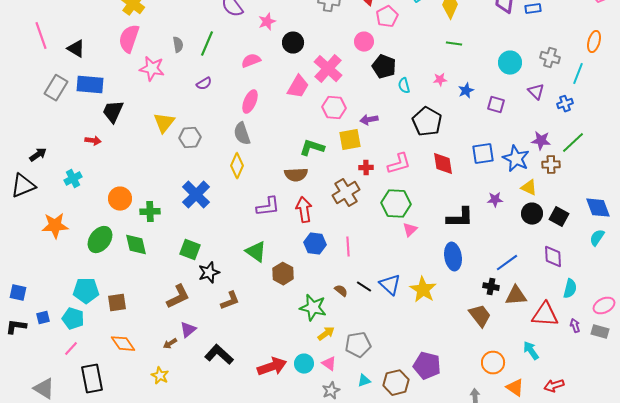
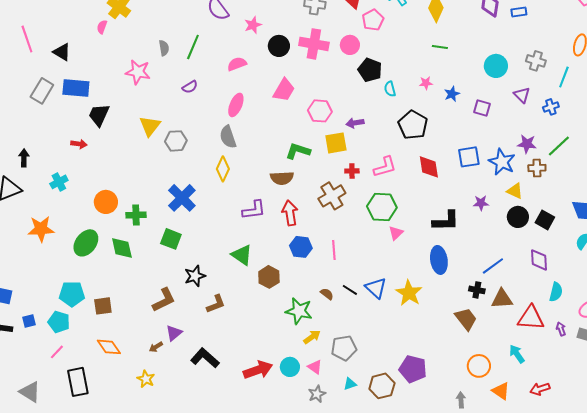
pink semicircle: (129, 39) -> (102, 27), moved, size x0.5
pink cross: (328, 69) -> (314, 44), moved, turned -32
black arrow: (38, 155) -> (24, 158), turned -54
green square: (190, 250) -> (171, 239), moved

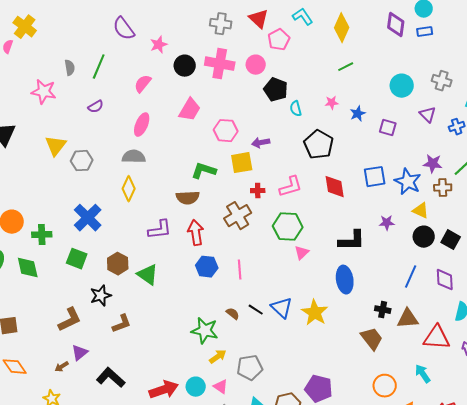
green line: (440, 47) -> (346, 67), turned -35
pink semicircle: (237, 64) -> (143, 84), turned -30
gray semicircle: (228, 137) -> (134, 157), turned 110
blue line: (493, 266) -> (411, 277), moved, turned -30
brown hexagon: (269, 277) -> (118, 264), moved

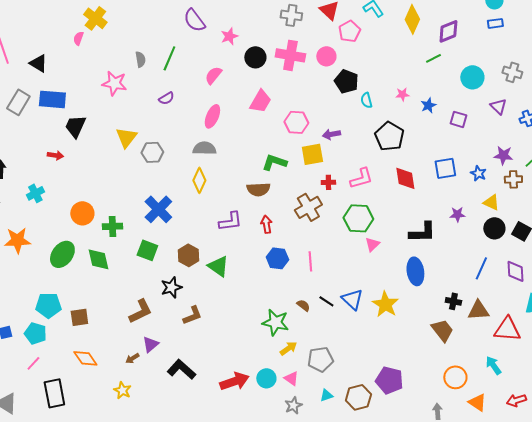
purple diamond: (396, 25) -> (448, 31), moved, turned 60
green line: (346, 67) -> (433, 58), moved
blue star: (408, 182) -> (478, 173), size x0.6
red arrow: (196, 233) -> (266, 224), size x0.7

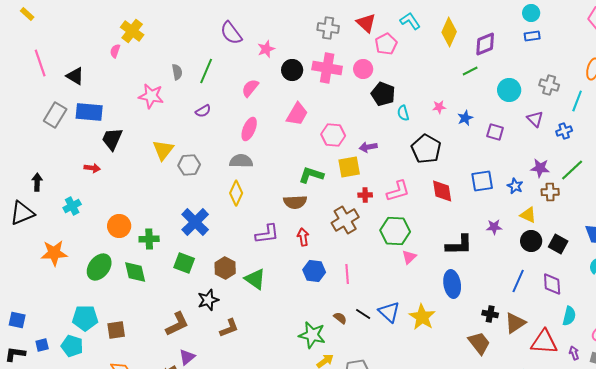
brown triangle: (478, 310) -> (515, 323), turned -30

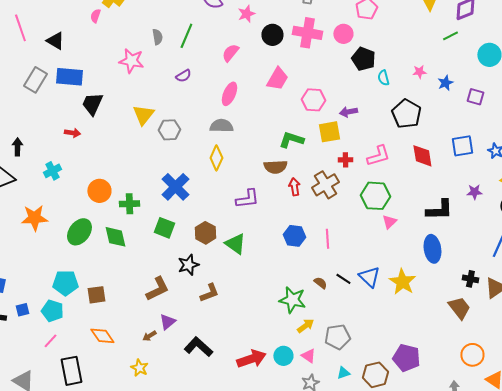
red arrow: (303, 237) -> (294, 187), moved

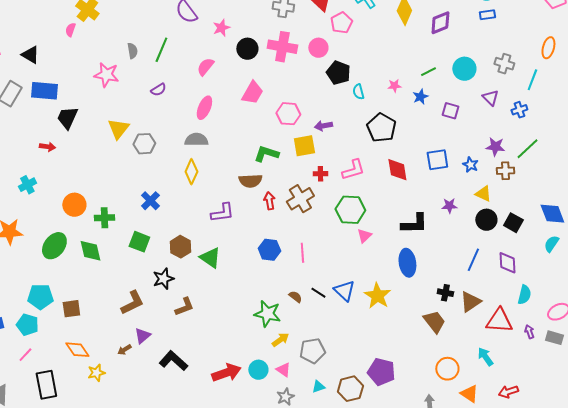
green line: (450, 36) -> (428, 72), moved
blue cross: (175, 187) -> (150, 201), size x0.7
yellow star: (139, 368) -> (96, 373), moved, turned 30

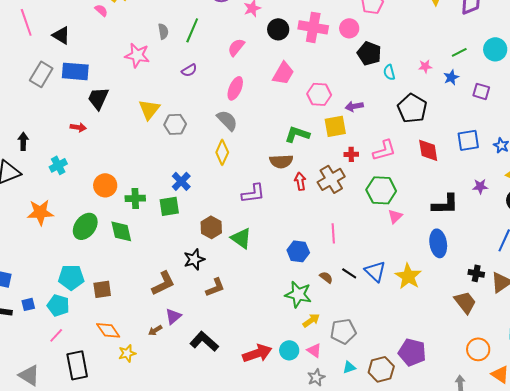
pink semicircle: (70, 30) -> (101, 10), turned 112
gray semicircle: (196, 140) -> (227, 120), turned 45
green square: (139, 242) -> (169, 206), moved, turned -30
blue hexagon: (269, 250) -> (298, 251), moved

